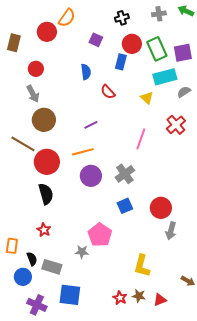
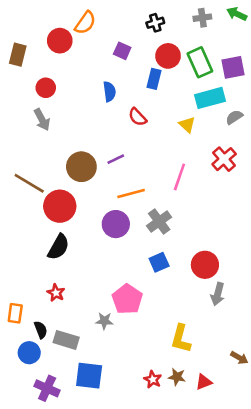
brown circle: (44, 120) -> (81, 167), moved
orange line: (83, 152) -> (131, 193), moved
black semicircle: (46, 194) -> (58, 247), turned 45

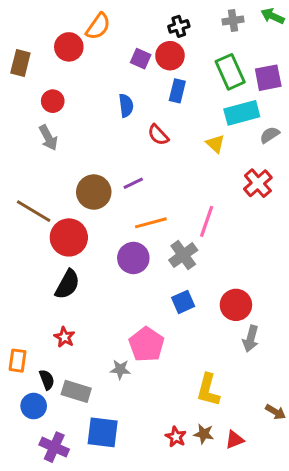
red circle: (168, 56) -> (170, 56), moved
pink line: (179, 177) -> (207, 221), moved

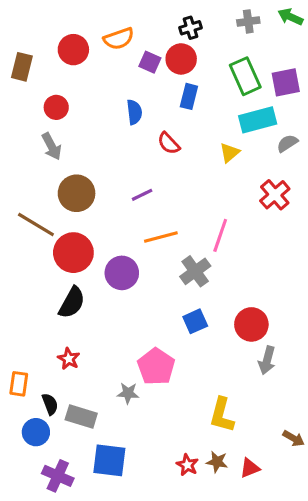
orange semicircle: (98, 26) -> (119, 39), moved, turned 36
yellow triangle: (215, 144) -> (230, 153), turned 36
brown circle: (94, 192) -> (77, 193), moved
purple circle: (133, 258) -> (122, 273), moved

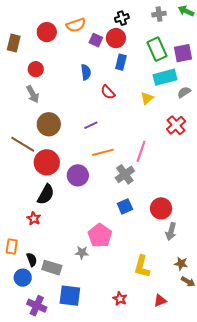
red star: (69, 359) -> (34, 218), moved
brown star: (217, 462) -> (181, 264), moved

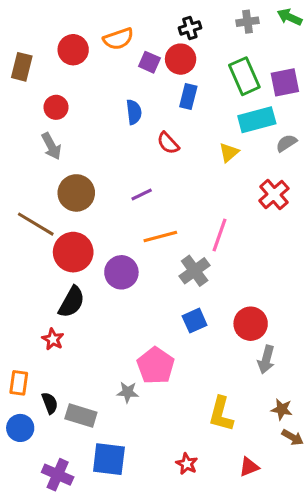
blue circle: (23, 278) -> (20, 428), moved

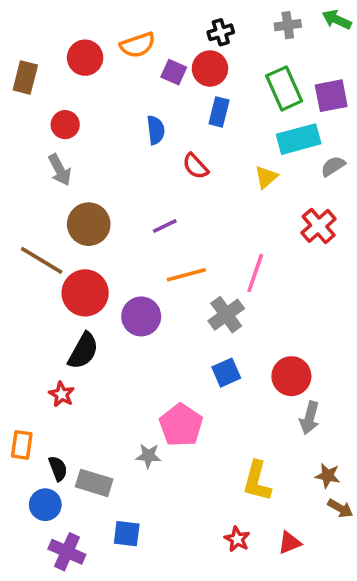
blue circle: (20, 428) -> (45, 505), moved
blue square: (109, 459) -> (127, 534), size x0.7
red star: (187, 464) -> (237, 539), moved

